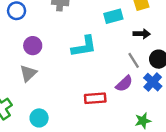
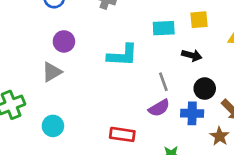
gray line: (134, 60) -> (163, 82), moved
blue cross: (153, 82) -> (192, 113), turned 36
red rectangle: (95, 98) -> (122, 134), moved

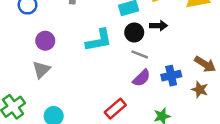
gray line: (163, 82) -> (140, 54), turned -35
black circle: (205, 89) -> (134, 32), moved
red rectangle: (122, 134) -> (115, 109), turned -35

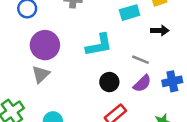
black circle: (134, 32) -> (109, 82), moved
purple circle: (45, 41) -> (45, 45), size x1.5

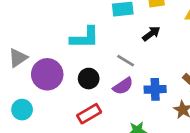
black arrow: (160, 31) -> (151, 34), turned -48
purple circle: (45, 45) -> (47, 74), moved

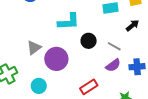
cyan L-shape: (85, 38) -> (69, 22), moved
black circle: (89, 79) -> (89, 41), moved

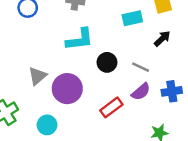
red rectangle: (89, 87) -> (111, 107), moved

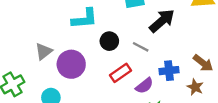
black arrow: (162, 39) -> (162, 21), size x1.6
purple semicircle: (141, 92) -> (144, 86), moved
red rectangle: (111, 107) -> (121, 73), moved

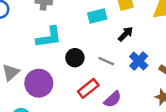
black arrow: (162, 21) -> (126, 34), size x0.6
blue cross: (169, 71) -> (139, 61), moved, turned -36

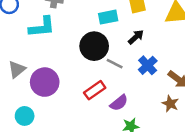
cyan L-shape: (49, 37) -> (42, 27), moved
black circle: (75, 58) -> (94, 46), moved, size x1.5

